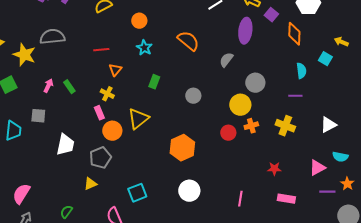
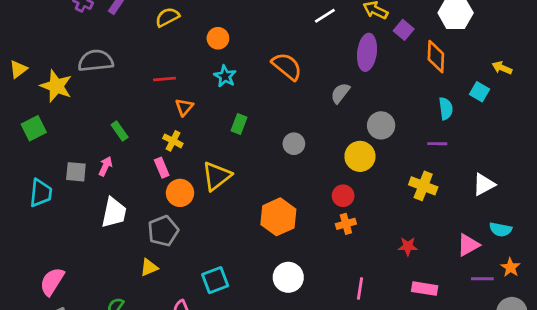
pink arrow: (48, 86) -> (105, 166), moved
orange cross: (251, 126) -> (346, 224), moved

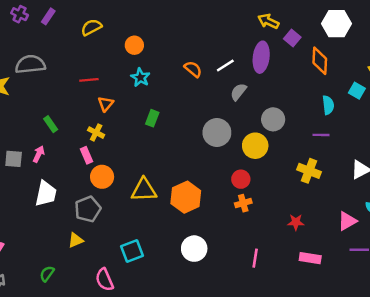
white line: (325, 16) -> (225, 66), moved
orange semicircle: (287, 66) -> (193, 69), size x0.7
gray circle: (294, 144) -> (217, 133), moved, size x1.5
yellow triangle: (217, 176) -> (144, 190), moved, turned 36

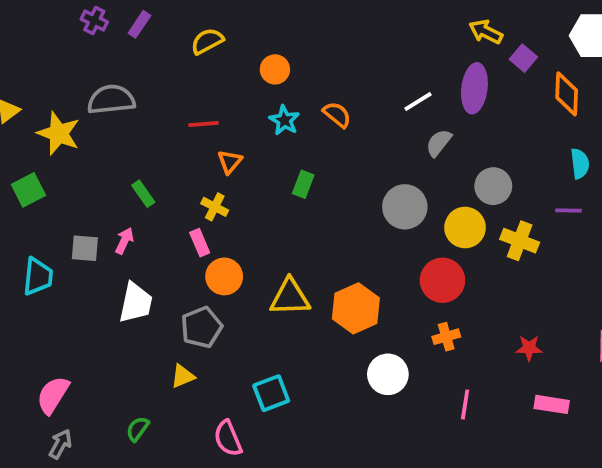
orange semicircle: (193, 69) -> (337, 115), moved
yellow cross: (309, 171) -> (520, 241), moved
red circle: (241, 179) -> (442, 280), size x1.5
orange cross: (243, 203) -> (446, 337), moved
white circle: (194, 249) -> (388, 374), moved

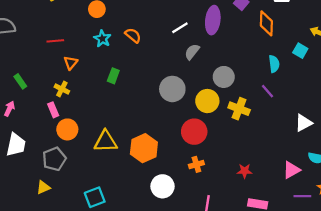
purple line: (569, 211) -> (267, 91), turned 48

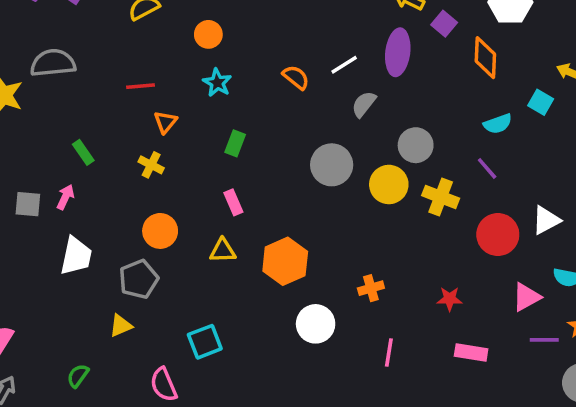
orange semicircle: (133, 35) -> (296, 77), moved
cyan semicircle: (274, 64) -> (498, 124), turned 77
pink rectangle: (53, 110) -> (233, 202), moved
red circle: (194, 132) -> (498, 235), moved
yellow triangle: (106, 141) -> (223, 251), size x0.7

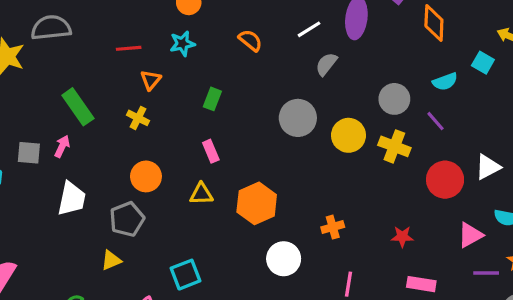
orange semicircle: (296, 77) -> (250, 40), moved
cyan star: (217, 83) -> (182, 44), moved, turned 30
gray circle: (416, 145) -> (394, 99), moved
green rectangle: (83, 152) -> (78, 107), size x1.6

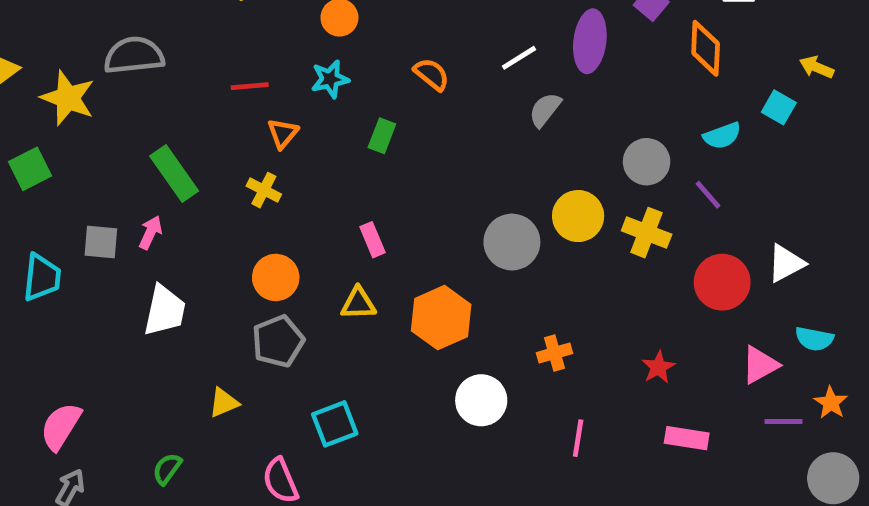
green rectangle: (212, 99) -> (382, 136), moved
gray circle: (298, 118) -> (512, 242), moved
gray pentagon: (127, 219) -> (278, 341), moved
red star: (402, 237) -> (658, 367), turned -30

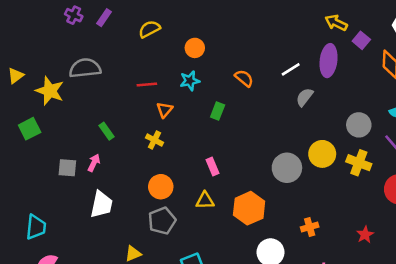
green rectangle: (174, 174) -> (107, 131), size x0.6
cyan trapezoid: (42, 277) -> (36, 227), moved

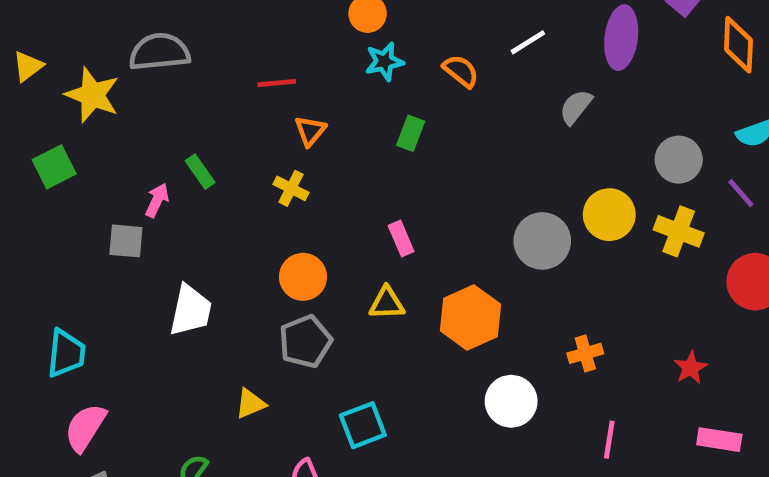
white line: (291, 69) -> (528, 42), moved
cyan star: (190, 81) -> (384, 61), moved
pink arrow: (94, 163) -> (157, 200), moved

